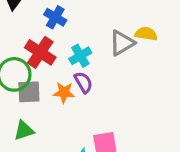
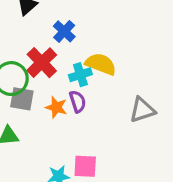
yellow semicircle: (146, 34) -> (101, 64), moved, size x1.4
gray triangle: (122, 43) -> (142, 110), moved

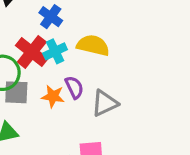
cyan cross: (80, 75) -> (55, 51), moved
gray triangle: (142, 110) -> (105, 103), moved

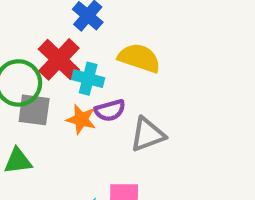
cyan cross: (55, 51) -> (88, 79), moved, turned 35
purple semicircle: (74, 87) -> (110, 110), turned 95

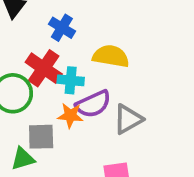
gray square: (34, 110) -> (41, 137), moved
purple semicircle: (110, 110) -> (93, 104), size x1.4

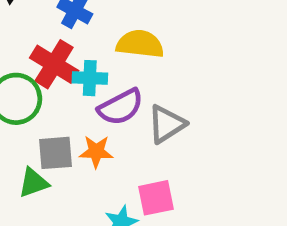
orange star: (70, 115) -> (96, 152), moved

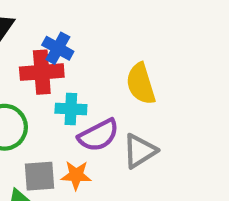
yellow semicircle: (140, 44) -> (141, 84), moved, turned -114
red cross: (54, 64) -> (42, 72), moved, turned -36

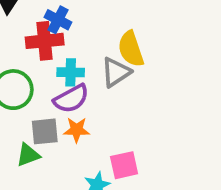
purple semicircle: (98, 135) -> (71, 99), moved
gray triangle: (140, 151) -> (116, 72), moved

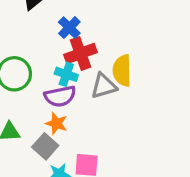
red cross: (45, 41) -> (80, 54), moved, turned -32
gray square: (45, 131) -> (45, 146), moved, turned 30

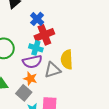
yellow semicircle: (122, 71) -> (67, 59), moved
gray triangle: (104, 86) -> (52, 70), moved

